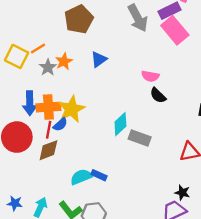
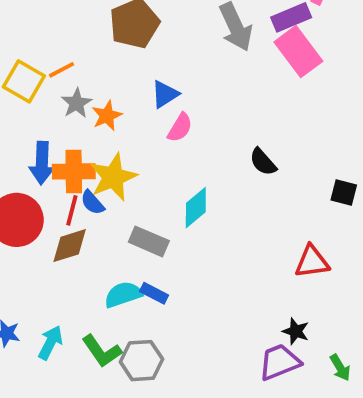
orange star: (64, 61) -> (107, 116), moved
pink semicircle: (150, 76) -> (180, 128), moved, turned -72
blue semicircle: (60, 124) -> (92, 203), turned 88
gray rectangle: (140, 138) -> (149, 241), moved

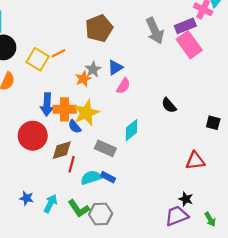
gray star: (77, 103) -> (93, 69), moved
red line: (72, 210) -> (72, 164), moved

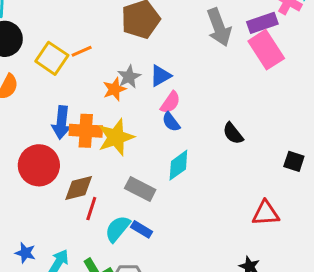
blue semicircle: (75, 127) -> (171, 122), moved
cyan semicircle: (91, 178) -> (118, 229), turned -36

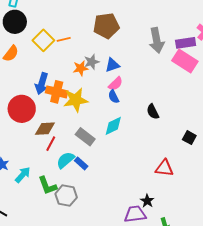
pink rectangle: (266, 50) -> (185, 61), turned -35

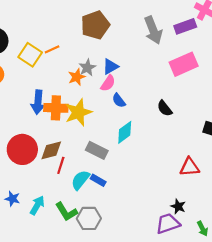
pink rectangle: (185, 61) -> (184, 64), moved, turned -45
pink semicircle: (116, 84) -> (108, 83), moved
red circle: (22, 109) -> (22, 149), moved

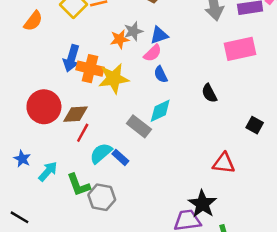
gray rectangle: (97, 150) -> (139, 126), moved
black star: (178, 206) -> (202, 204), size x1.6

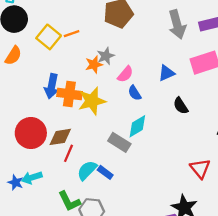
blue triangle: (159, 35) -> (166, 73), moved
red triangle: (224, 163) -> (200, 168), turned 50
cyan arrow: (48, 171) -> (32, 178), moved, turned -144

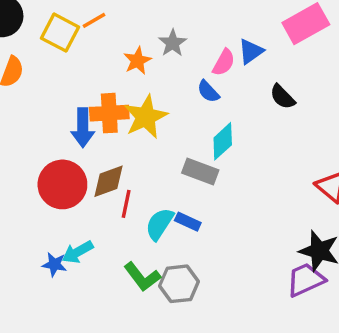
gray star: (106, 56) -> (173, 43), moved
pink semicircle: (125, 74) -> (224, 62), moved
blue arrow: (52, 86) -> (83, 128), moved

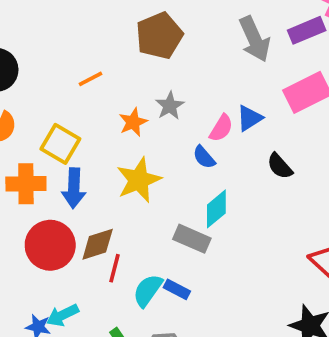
yellow square: (60, 33) -> (60, 144), moved
orange cross: (109, 113) -> (26, 184), moved

